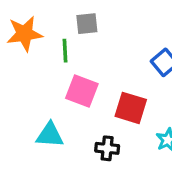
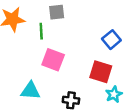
red square: (131, 108) -> (101, 72), moved

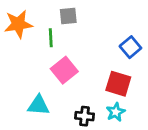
pink square: (53, 60) -> (64, 70), turned 30
cyan star: (114, 94) -> (116, 112), moved

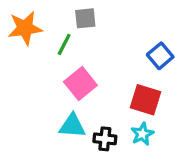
green line: (51, 38) -> (64, 44), turned 30
cyan triangle: (39, 105) -> (72, 126), moved

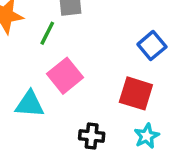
cyan triangle: (72, 126) -> (30, 104), moved
cyan star: (142, 134) -> (147, 136), moved

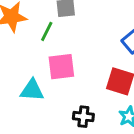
pink square: (65, 76) -> (61, 67), turned 32

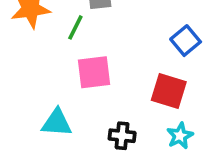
cyan triangle: (32, 90) -> (57, 123), moved

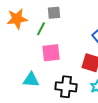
black cross: (122, 136) -> (66, 87), size x1.5

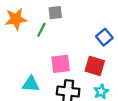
pink square: (51, 53) -> (61, 64), moved

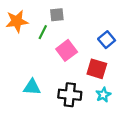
pink square: (61, 64) -> (67, 50), moved, turned -30

